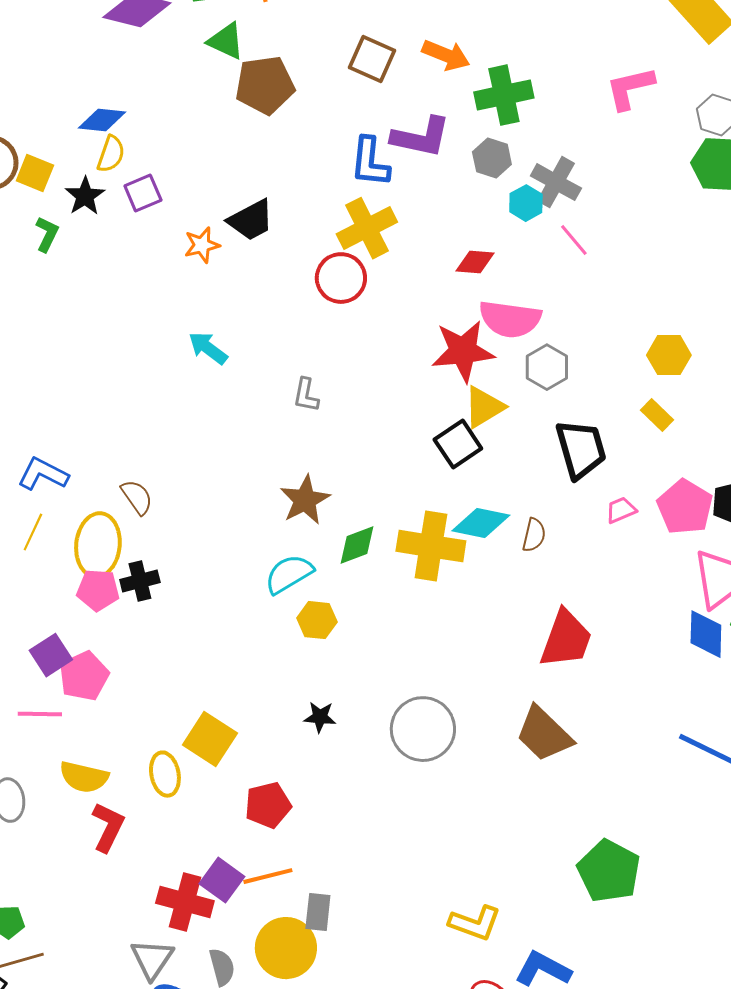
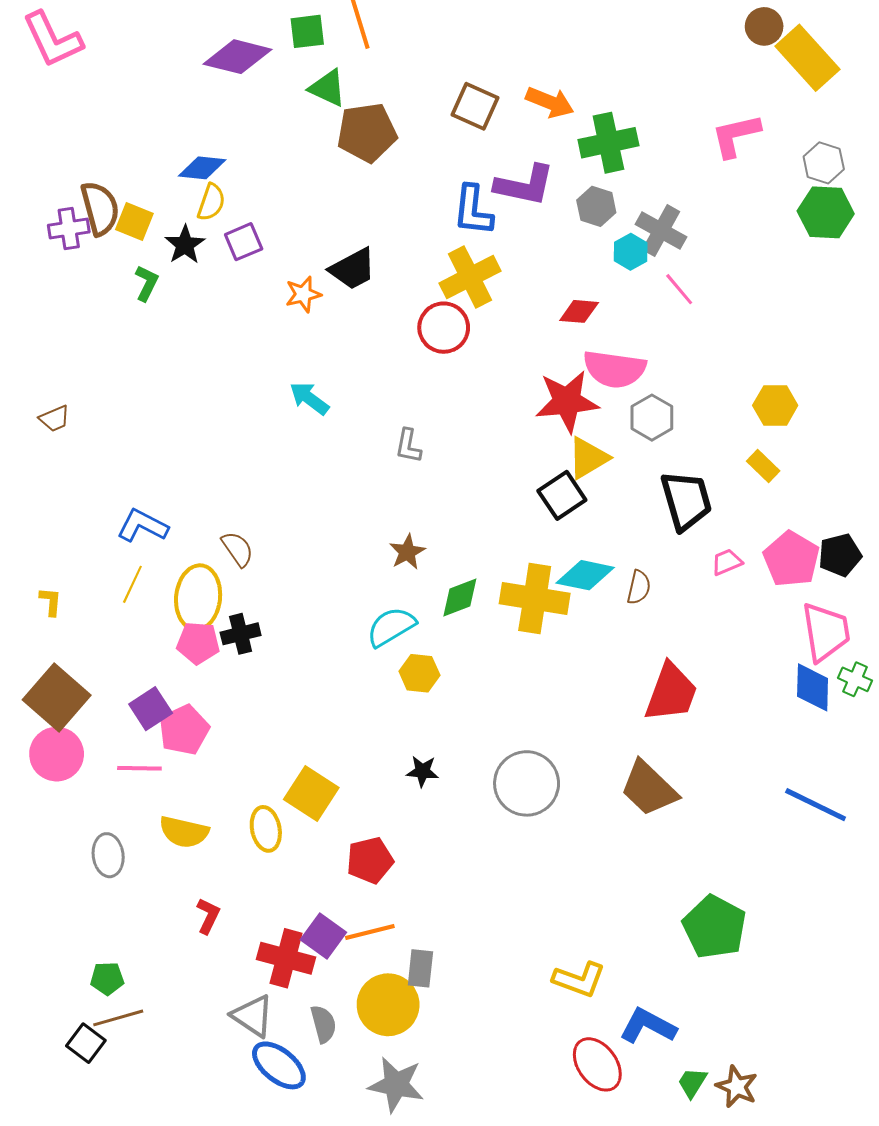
brown star: (305, 500) -> (407, 552), size x0.7
red L-shape: (108, 827) -> (208, 916), moved, size x0.7
gray triangle: (152, 959) -> (253, 1016), turned -30

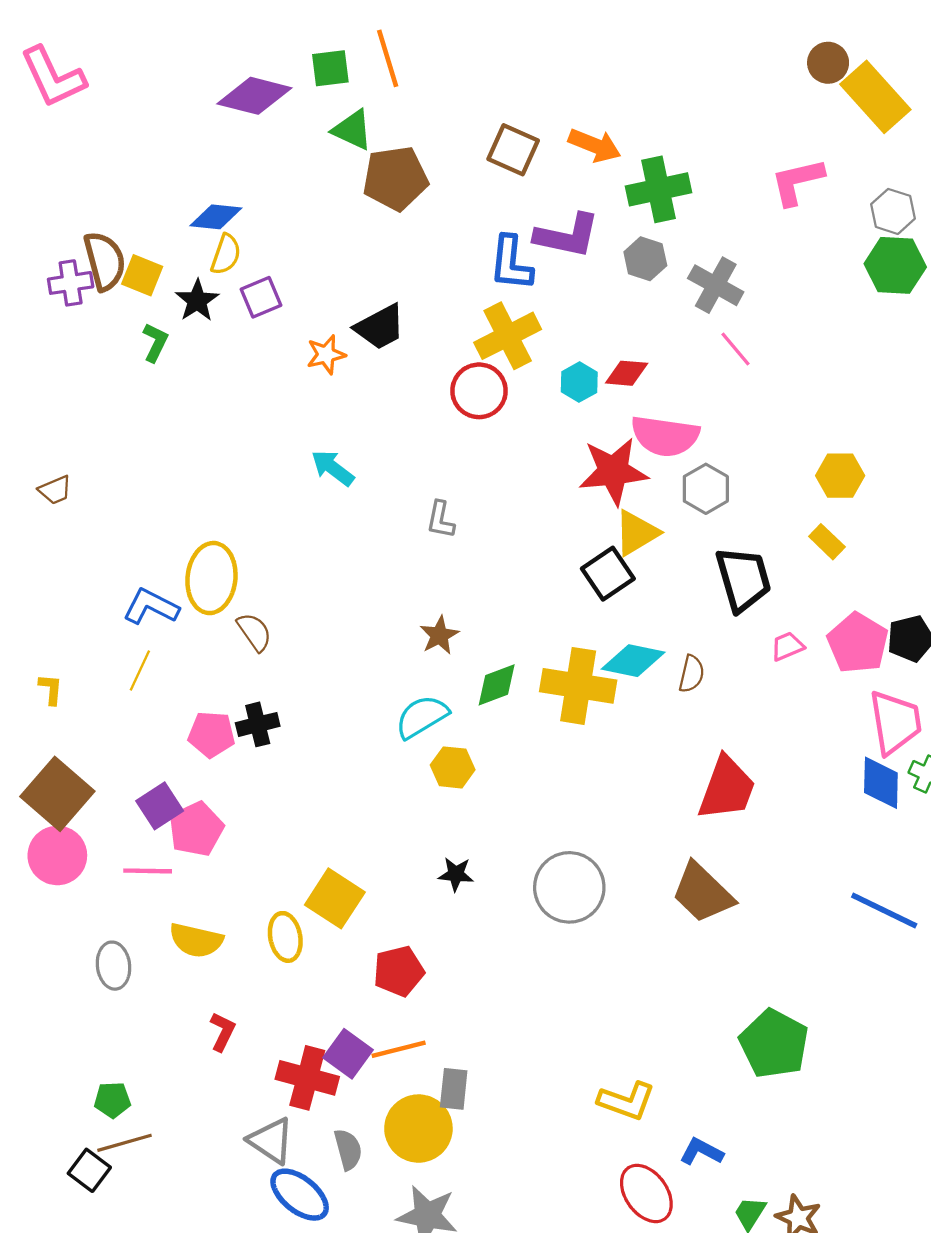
cyan hexagon: (631, 252) -> (579, 382), moved
yellow ellipse: (198, 597) -> (211, 578), moved
blue L-shape: (648, 1026) -> (701, 1152), size x0.7

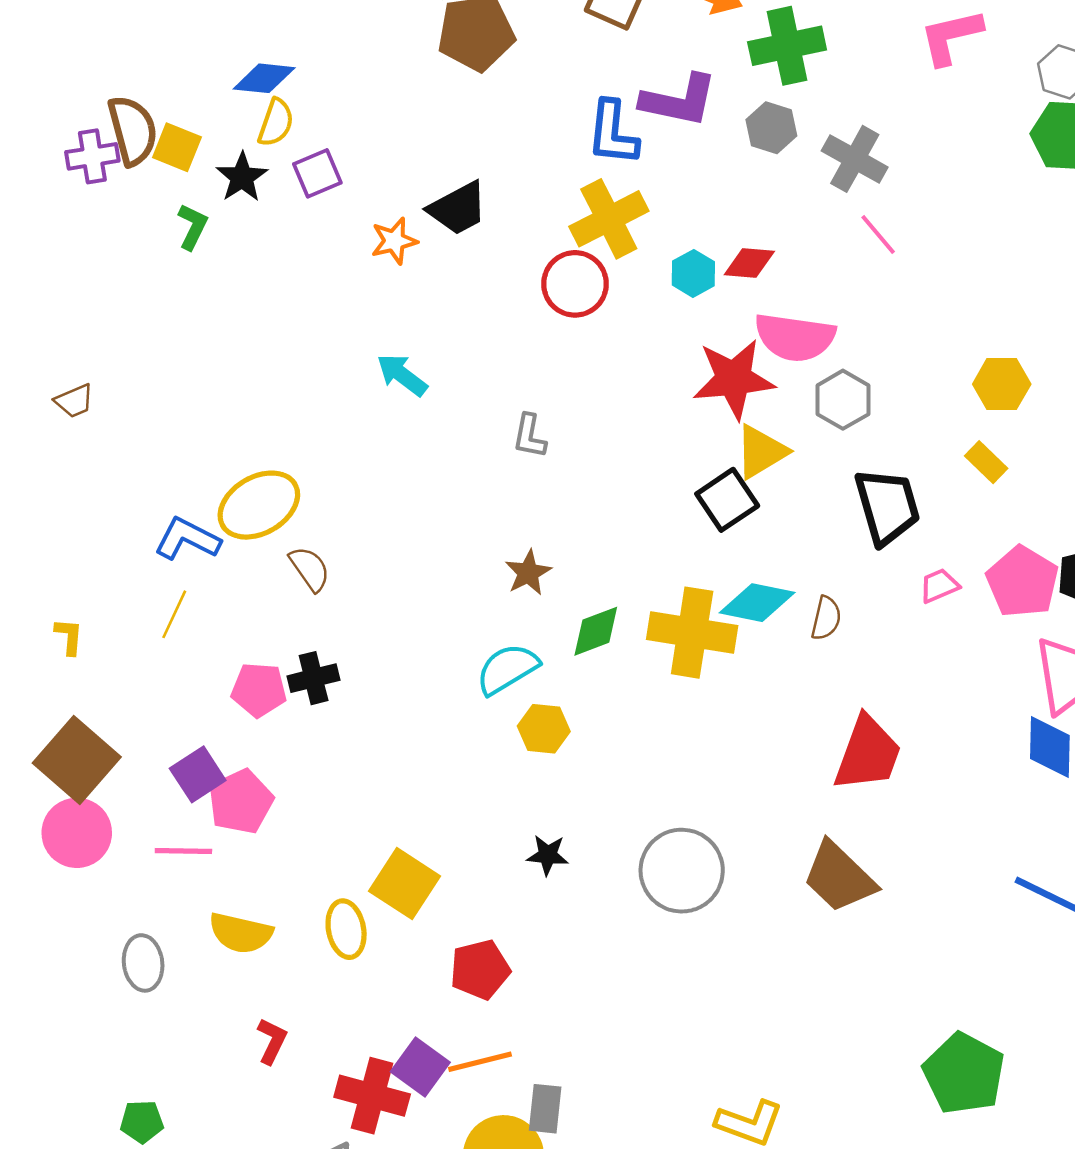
yellow ellipse: (211, 578) -> (259, 505), turned 54
green pentagon: (774, 1044) -> (964, 1074), moved

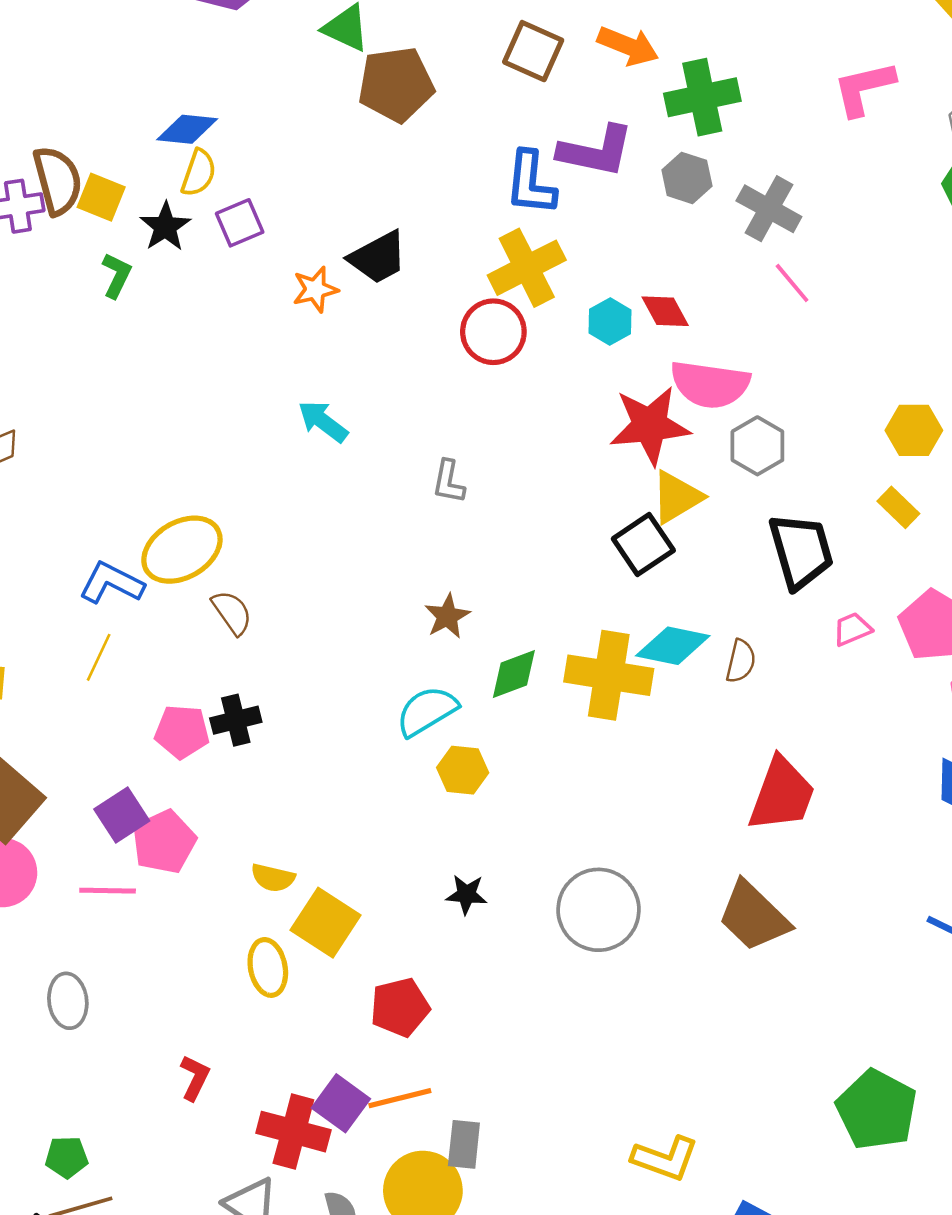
red diamond: (749, 263) -> (665, 311), turned 57
yellow semicircle: (241, 933) -> (273, 878), moved, size x0.7

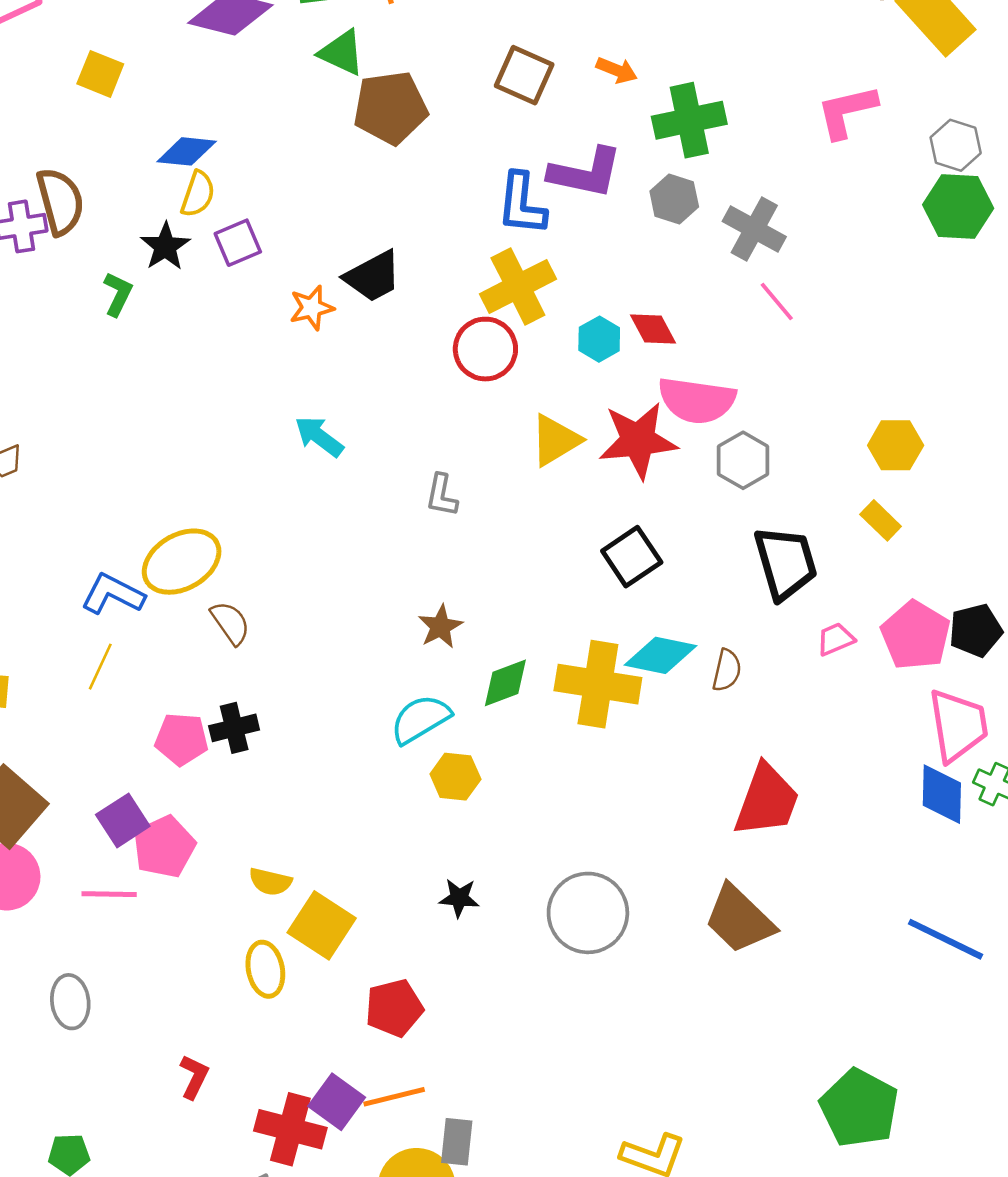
orange arrow: (628, 46) -> (617, 70), size x0.7
yellow square: (101, 197) -> (100, 74), moved
yellow triangle: (677, 497) -> (555, 440), moved

